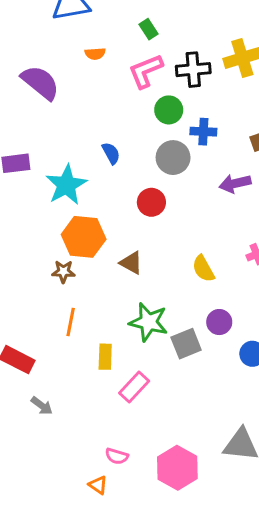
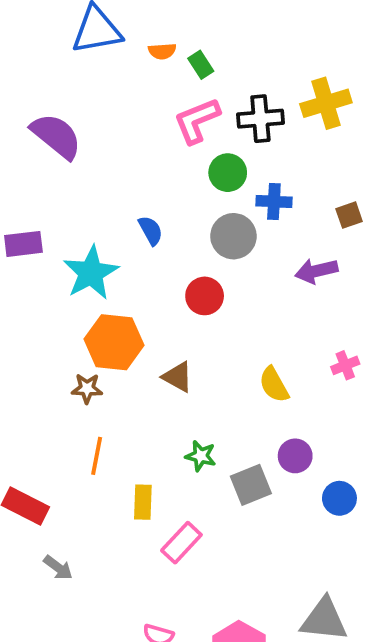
orange semicircle: (95, 54) -> (162, 51), moved
green star: (149, 322) -> (201, 456), size x0.6

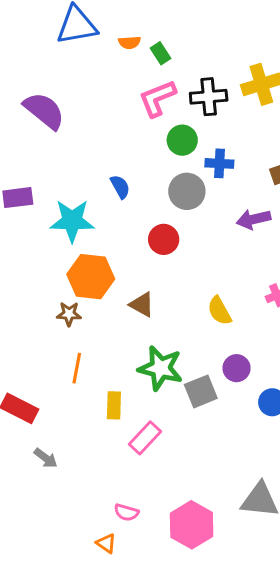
cyan star: (91, 273) -> (72, 221), turned 30
green star: (201, 456) -> (161, 368), size x1.8

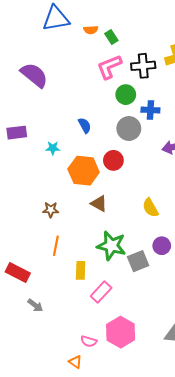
cyan star: (72, 221) -> (53, 148), size x0.5
orange hexagon: (91, 277) -> (84, 171), moved
pink hexagon: (192, 525) -> (121, 332), moved

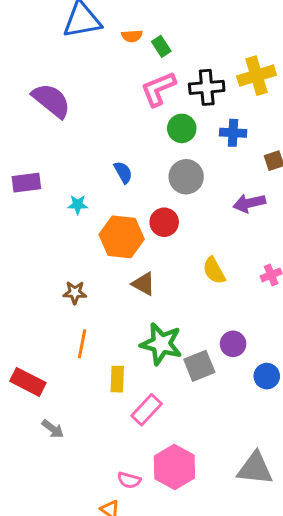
blue cross: (150, 110) -> (233, 133), moved
yellow semicircle: (150, 208) -> (214, 271), moved

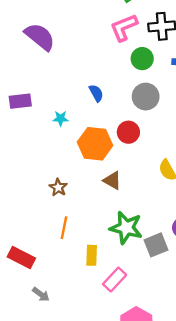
brown star: (75, 293) -> (58, 187), turned 30

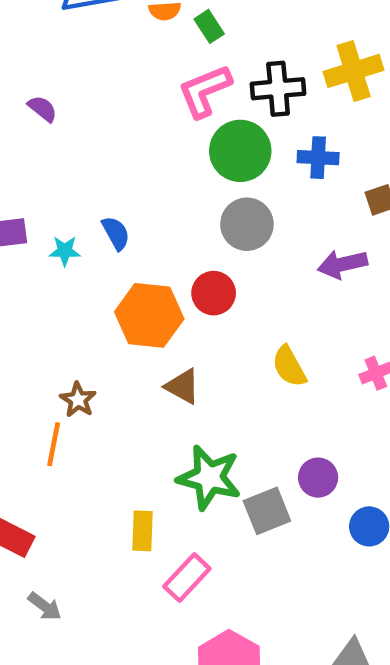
purple semicircle: (40, 37) -> (43, 109), size x0.5
green circle: (142, 59) -> (240, 151), size x1.4
blue semicircle: (96, 93) -> (116, 233), moved
cyan star: (61, 118) -> (65, 251), moved
orange line: (64, 228) -> (54, 444), moved

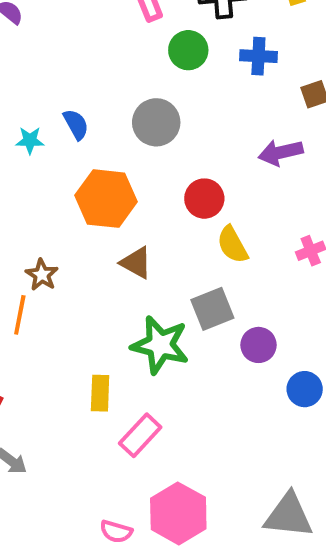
green circle: (240, 151) -> (188, 50), size x0.7
gray circle: (247, 224) -> (156, 122), moved
red circle: (214, 293) -> (204, 199), moved
gray square: (267, 511) -> (212, 309), moved

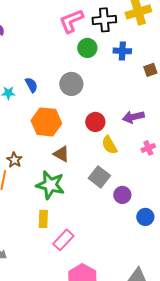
purple arrow: (281, 152) -> (133, 117), moved
gray square: (212, 309) -> (99, 177), turned -30
green star: (160, 345) -> (50, 185), moved

